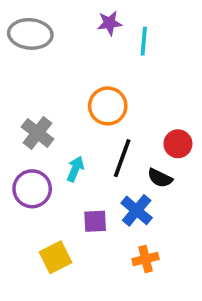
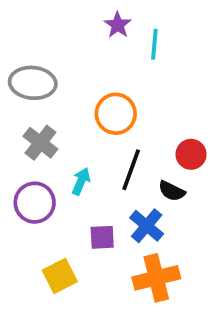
purple star: (110, 23) -> (118, 25), turned -30
gray ellipse: (30, 34) -> (33, 83), moved
orange cross: (146, 259) -> (156, 278), size x1.6

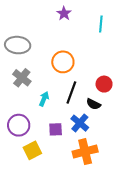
cyan line: (154, 44) -> (101, 24), moved
purple circle: (35, 203) -> (19, 125), moved

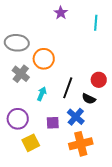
orange circle: (63, 62) -> (44, 59), moved

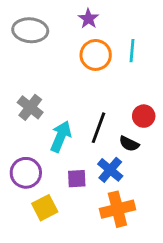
cyan line: (96, 23) -> (132, 51), moved
gray ellipse: (17, 43) -> (30, 30), moved
orange circle: (44, 59) -> (96, 55), moved
cyan arrow: (42, 94) -> (61, 136), size x1.5

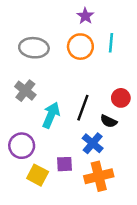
purple star: (88, 19) -> (85, 16), moved
gray ellipse: (30, 30) -> (34, 48), moved
purple square: (77, 179) -> (65, 164), moved
yellow square: (45, 208) -> (38, 175), turned -35

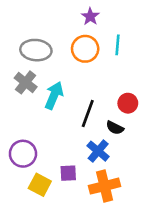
gray cross: (25, 91) -> (26, 82), moved
cyan arrow: (51, 115) -> (54, 95), moved

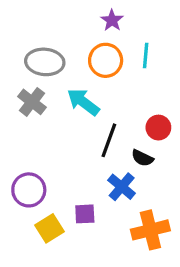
cyan arrow: (54, 95) -> (83, 102), moved, turned -76
yellow square: (40, 185) -> (50, 228), turned 30
orange cross: (105, 186) -> (150, 230), moved

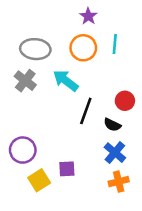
blue cross: (122, 187) -> (115, 153), moved
orange cross: (150, 230) -> (119, 182), size x0.7

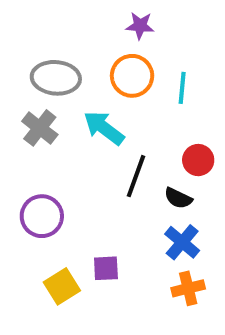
purple star: (88, 16) -> (140, 26), turned -30
cyan line: (115, 44) -> (182, 88), moved
purple circle: (23, 150) -> (42, 216), moved

